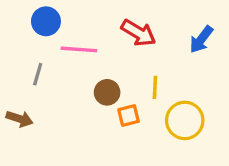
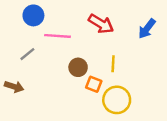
gray line: (38, 74) -> (27, 54), turned 35
orange square: (129, 115) -> (94, 84), turned 35
yellow circle: (185, 120) -> (117, 100), moved

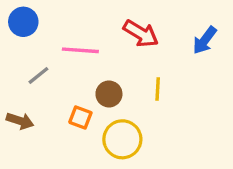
blue circle: (33, 15) -> (23, 22), moved
orange square: (94, 84) -> (80, 117), moved
yellow circle: (117, 100) -> (122, 139), moved

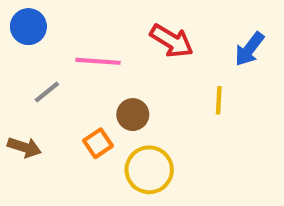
yellow line: (158, 89) -> (219, 100), moved
orange square: (80, 117) -> (98, 143), turned 35

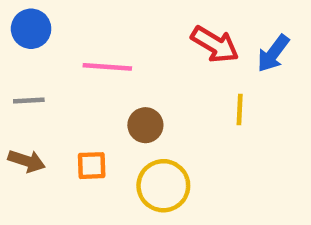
red arrow: (172, 41) -> (215, 44), moved
gray line: (47, 92) -> (29, 101), moved, turned 36
orange square: (98, 143) -> (92, 166), moved, turned 32

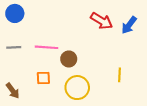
pink line: (107, 67) -> (47, 47), moved
yellow line: (240, 109) -> (120, 75), moved
brown arrow: (27, 161) -> (13, 91), moved, turned 35

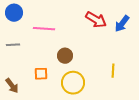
pink line: (47, 47) -> (44, 29), moved

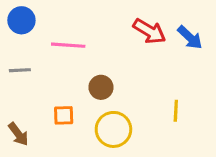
blue arrow: (122, 24) -> (190, 37), turned -84

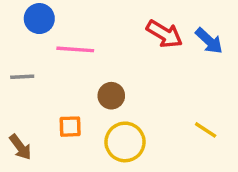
blue circle: (21, 20) -> (39, 19), moved
yellow line: (176, 111) -> (206, 130), moved, turned -60

